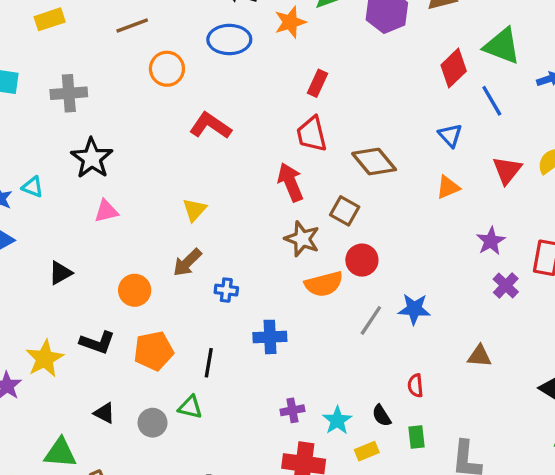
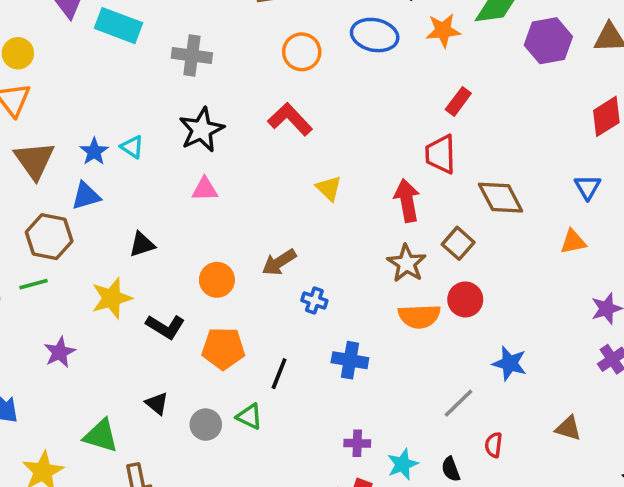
red L-shape: (210, 126) -> (290, 119), moved
yellow triangle: (194, 210) -> (329, 188), moved, turned -40
gray line: (371, 320) -> (459, 403), moved
yellow star: (45, 359) -> (112, 298), moved

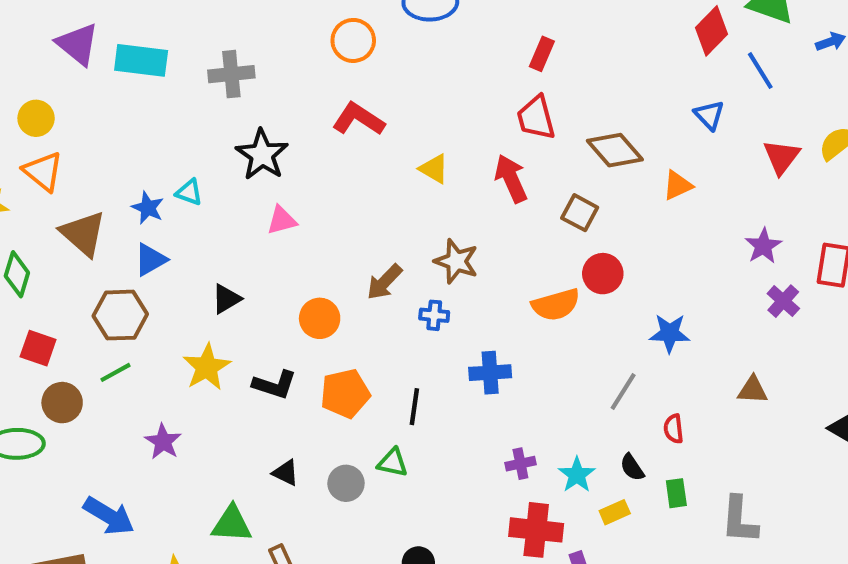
yellow triangle: (329, 188) -> (434, 169), moved
orange triangle: (573, 242) -> (678, 185), moved
brown star: (407, 263) -> (456, 261), moved

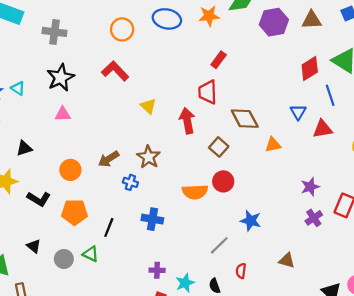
red triangle: (781, 157) -> (323, 129), moved, turned 30

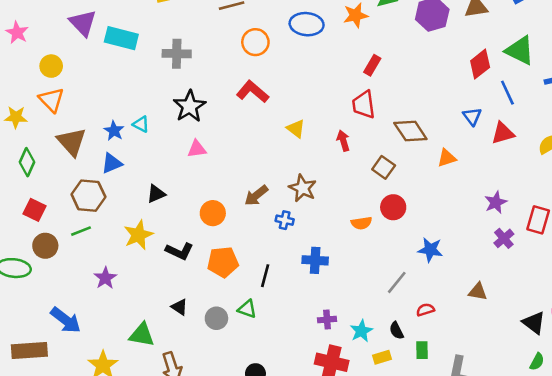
red arrow: (187, 121) -> (343, 141), size x0.7
orange semicircle: (195, 192) -> (361, 223), size x0.7
red semicircle: (241, 271) -> (425, 310), turned 72

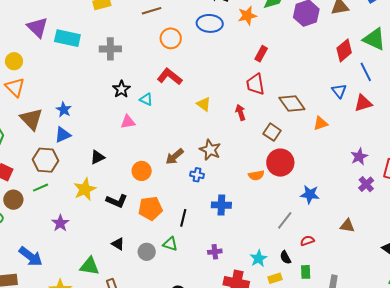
black star: (190, 106) -> (121, 89), size x0.7
cyan triangle: (141, 124) -> (146, 99), moved
red circle: (393, 207) -> (280, 163), size x1.4
purple cross: (327, 320) -> (215, 252), moved

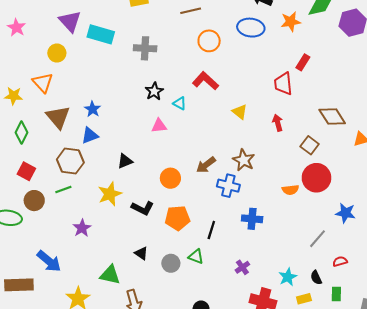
yellow circle: (14, 61) -> (57, 53), moved
red trapezoid: (255, 84) -> (283, 84), moved
blue cross: (197, 175) -> (228, 186), size x1.5
purple cross: (215, 252) -> (242, 267), turned -32

